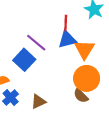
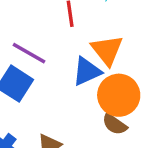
blue triangle: (67, 40) -> (87, 71), moved

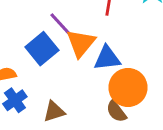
orange triangle: (107, 50) -> (81, 43), moved

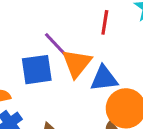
blue square: (42, 49) -> (37, 70), turned 32

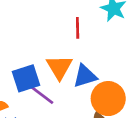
purple line: (57, 46) -> (41, 94), moved

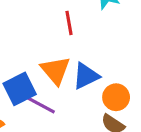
orange circle: (108, 99) -> (116, 97), size x0.7

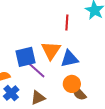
orange circle: (116, 97) -> (72, 84), moved

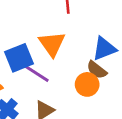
blue triangle: (69, 59) -> (104, 49), moved
brown semicircle: (79, 93) -> (97, 70), moved

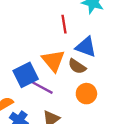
blue triangle: (104, 49) -> (86, 47), moved, turned 45
brown semicircle: (97, 70) -> (77, 66), moved

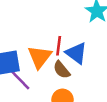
red line: (64, 24) -> (59, 46), moved

